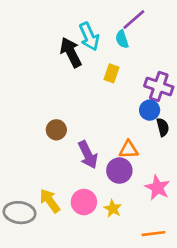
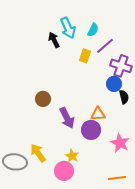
purple line: (134, 19) -> (105, 46), moved
cyan semicircle: (122, 39) -> (93, 30), turned -136
black arrow: (71, 52) -> (54, 40), size x0.7
pink circle: (84, 202) -> (64, 171), moved
yellow star: (113, 209) -> (72, 156), moved

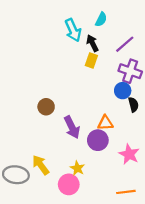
cyan semicircle: (93, 30) -> (101, 19), moved
black arrow: (54, 40) -> (92, 43), moved
purple line: (105, 46) -> (125, 44), moved

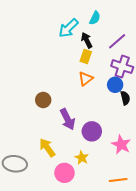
cyan arrow: (73, 30) -> (69, 28), turned 70
orange triangle: (105, 123) -> (86, 79), moved, turned -35
yellow arrow: (41, 165) -> (47, 148), moved
yellow star: (77, 168) -> (82, 158), moved

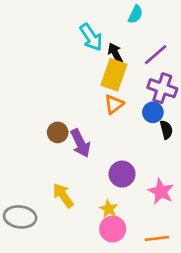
cyan semicircle: (95, 18) -> (135, 14), moved
cyan arrow: (69, 28) -> (91, 37), turned -80
yellow rectangle: (86, 56) -> (114, 75), size x1.6
purple arrow: (67, 119) -> (80, 143), moved
pink circle: (64, 173) -> (113, 229), moved

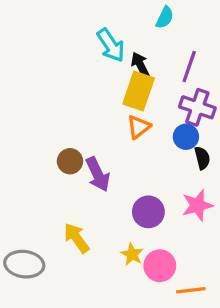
purple line: (156, 55) -> (189, 66), turned -30
pink star: (161, 191) -> (197, 205), moved, turned 30
pink circle: (113, 229) -> (160, 266), moved

